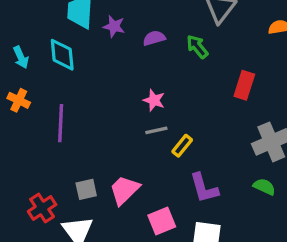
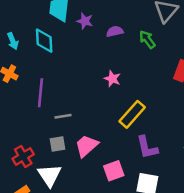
gray line: (156, 130) -> (63, 116), moved
yellow rectangle: (182, 146) -> (132, 114), size x1.6

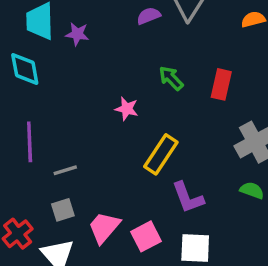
purple semicircle: (115, 31) -> (149, 16), moved
green arrow: (147, 40) -> (171, 78), moved
pink trapezoid: (86, 146) -> (104, 227), moved

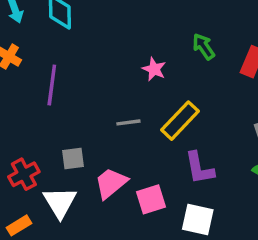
gray line: (65, 170) -> (128, 122), moved

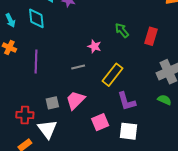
gray line: (128, 122) -> (78, 67), moved
red cross: (24, 174) -> (25, 115), turned 36
pink trapezoid: (111, 183) -> (75, 100), moved

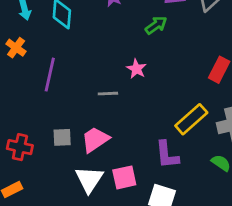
green arrow: (122, 30) -> (156, 25), moved, turned 84
yellow rectangle: (112, 75) -> (191, 119), moved
white triangle: (47, 129) -> (89, 179), moved

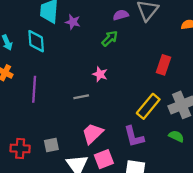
gray square: (62, 137) -> (51, 145), moved
pink trapezoid: (95, 140) -> (93, 133), moved

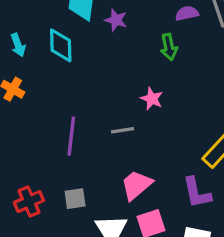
green arrow: (110, 38) -> (169, 47), turned 120
purple line: (34, 89) -> (71, 136), moved
red cross: (20, 149) -> (29, 201), turned -30

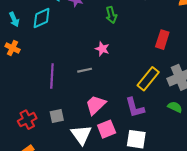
cyan diamond: (61, 45) -> (42, 18), turned 70

